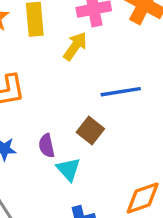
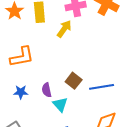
blue line: (121, 92) -> (102, 87), moved

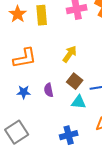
yellow arrow: (64, 29) -> (70, 54), moved
cyan triangle: (60, 104) -> (79, 102), moved, turned -42

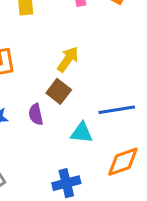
brown square: (75, 81) -> (59, 91), moved

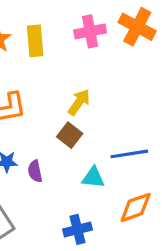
purple semicircle: (36, 114) -> (35, 171), moved

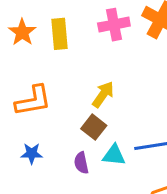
purple semicircle: (35, 171) -> (81, 163), moved
cyan triangle: (93, 178) -> (114, 155), moved

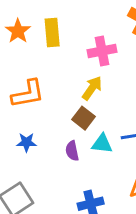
pink cross: (114, 25) -> (102, 51), moved

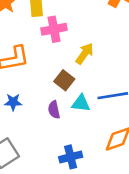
pink cross: (102, 51) -> (54, 29), moved
yellow arrow: (92, 88) -> (85, 53), moved

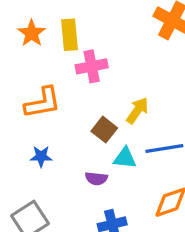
yellow arrow: (85, 53) -> (137, 111), moved
purple semicircle: (54, 110) -> (96, 179), moved, turned -72

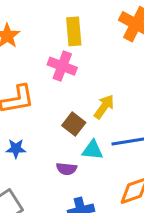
yellow rectangle: (69, 35) -> (74, 31), moved
pink cross: (92, 66) -> (62, 66), turned 32

